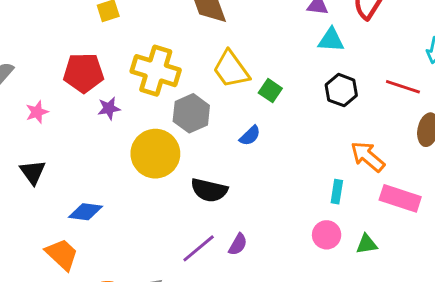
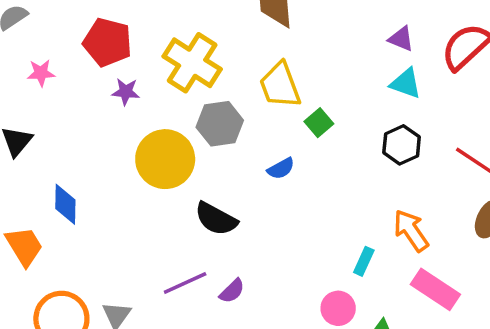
blue diamond: (86, 212) -> (65, 204), turned 68

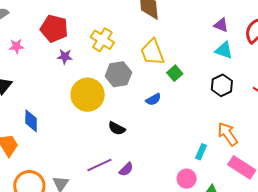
yellow cross: (192, 63) -> (102, 40), size x0.7
black semicircle: (216, 219) -> (117, 128), size x0.7

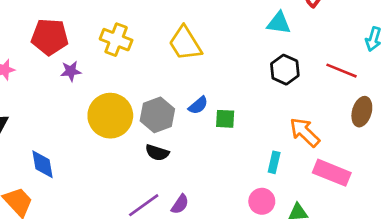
green square: (175, 73) -> (225, 119), moved, turned -35
gray hexagon: (118, 74) -> (157, 115), moved

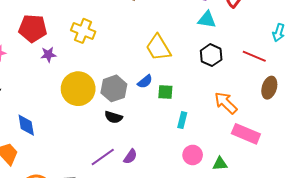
yellow trapezoid: (185, 43) -> (158, 48), moved
cyan rectangle: (274, 162) -> (182, 120), moved

